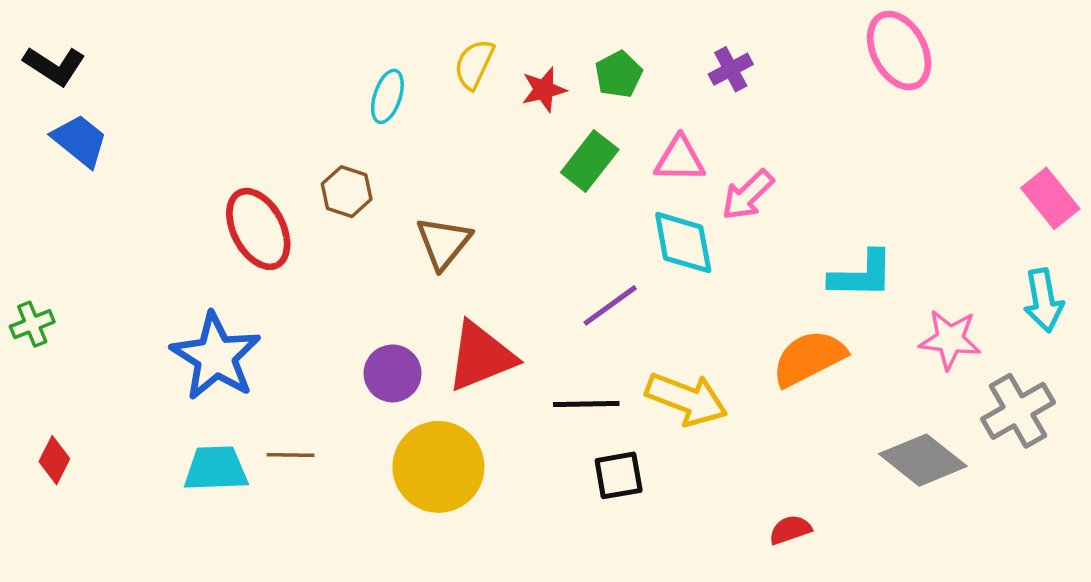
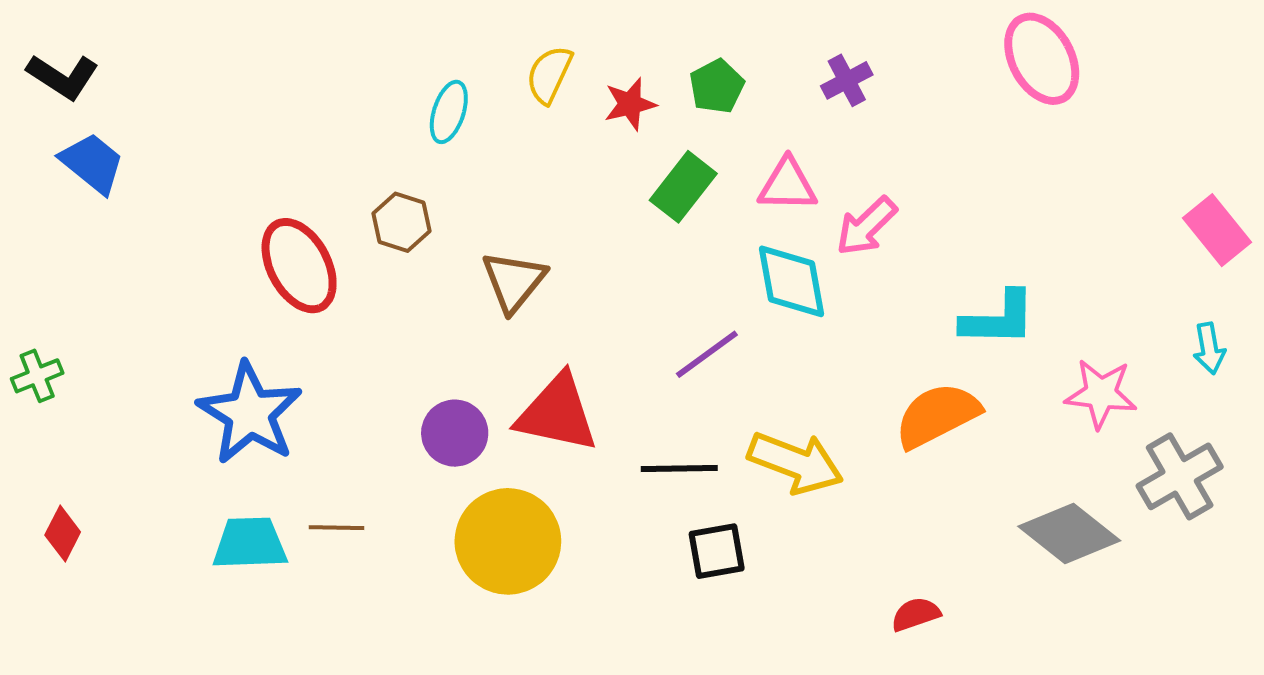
cyan arrow: (1043, 300) -> (1209, 348), size x0.7
red triangle: (481, 356) -> (557, 413), turned 34

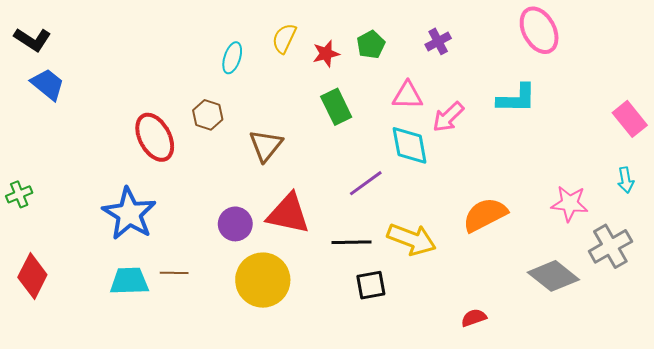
green rectangle: (683, 187) -> (336, 107), moved, turned -64
cyan L-shape: (998, 319) -> (517, 99), moved
red diamond: (63, 534) -> (32, 276), size x1.6

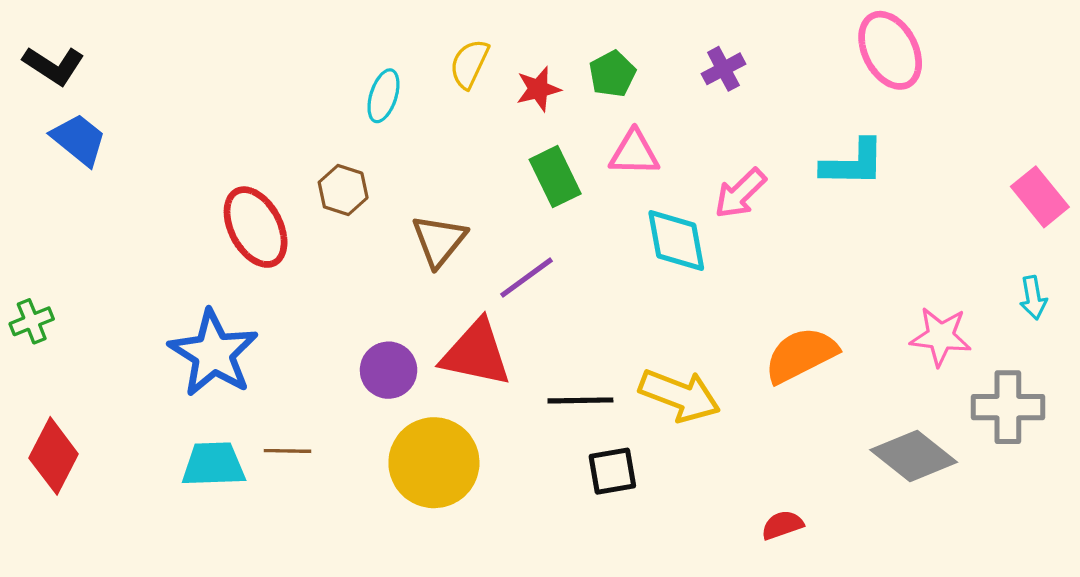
pink triangle: (408, 95) -> (634, 153), moved
purple line: (366, 183) -> (527, 278), moved
gray cross: (610, 246) -> (1008, 407), turned 30

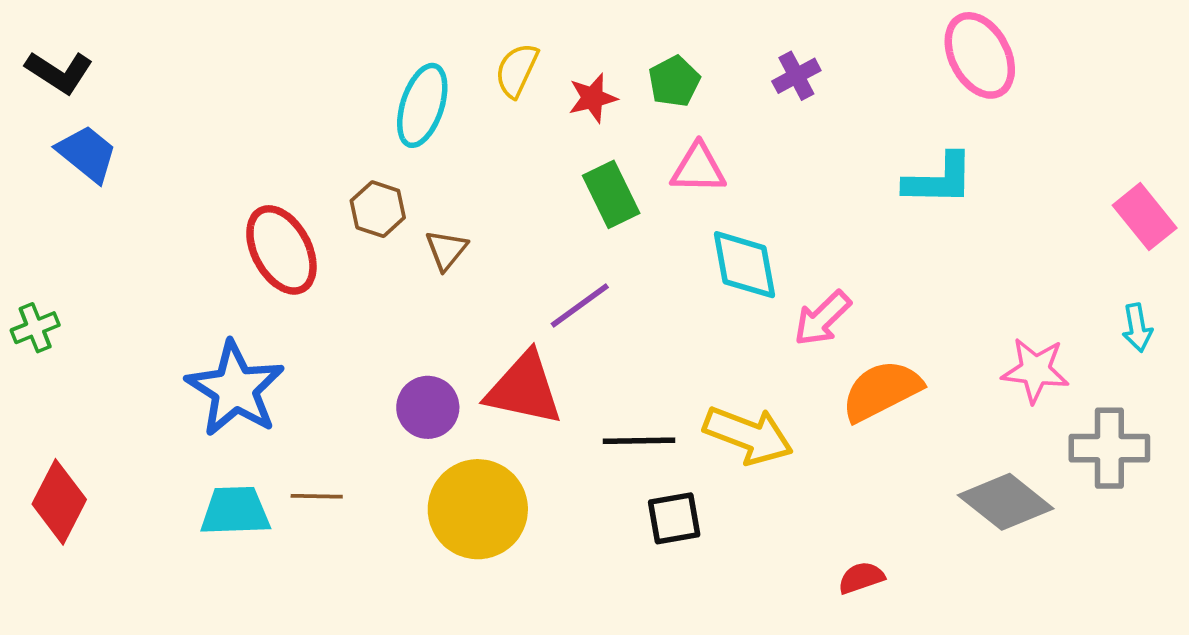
cyan ellipse: (383, 96) -> (422, 105), size x1.4
pink arrow: (740, 193) -> (822, 318), moved
brown triangle: (439, 241) -> (446, 250), moved, size x0.7
green cross: (32, 321) -> (35, 328), moved

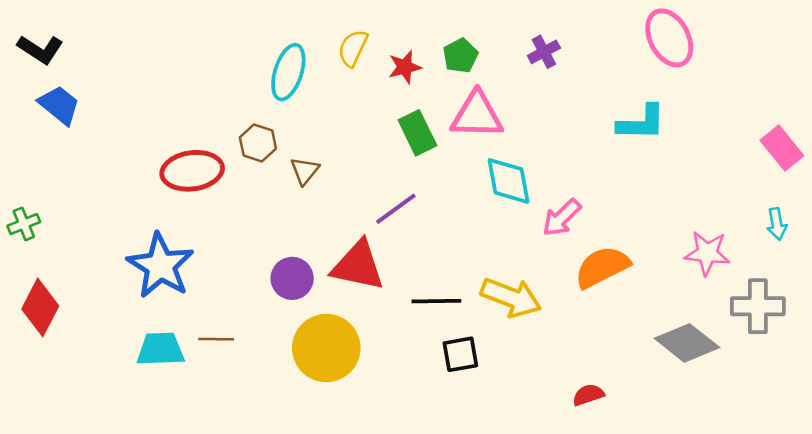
pink triangle: (698, 168) -> (477, 115), size x1.4
red ellipse: (281, 250) -> (192, 171), turned -70
red diamond: (59, 502) -> (40, 307), moved

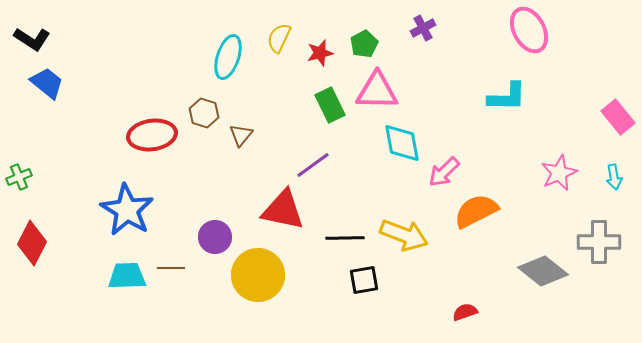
purple cross: (544, 52) -> (423, 28), moved
pink star: (707, 253) -> (559, 173), moved, turned -30
purple circle: (292, 278) -> (215, 237), moved

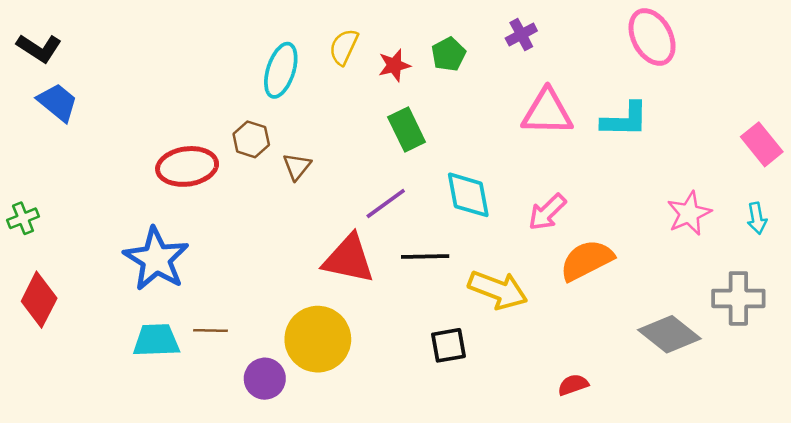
pink triangle: (377, 91) -> (547, 112), moved
cyan diamond: (402, 143) -> (468, 195), moved
purple circle: (215, 237) -> (265, 379), moved
black line: (345, 238) -> (425, 257), moved

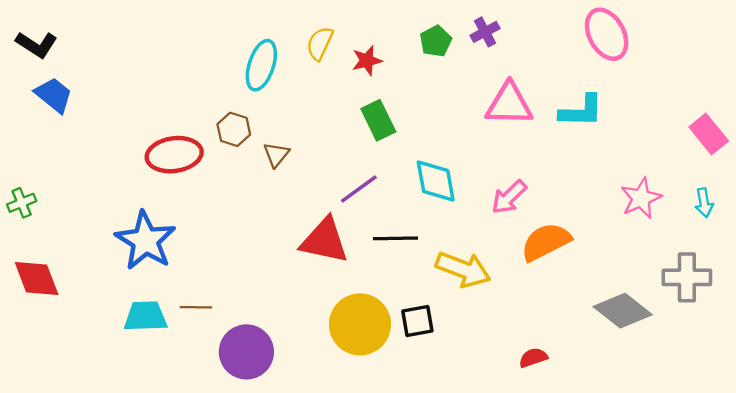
green pentagon: (449, 54) -> (436, 41), moved
red diamond: (39, 300) -> (37, 279), turned -48
yellow circle: (318, 339) -> (360, 324), moved
purple circle: (265, 379) -> (246, 352), size x1.4

